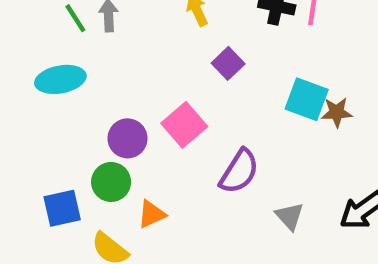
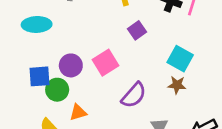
brown star: (337, 112) -> (177, 85), moved
blue square: (62, 208) -> (40, 76), moved

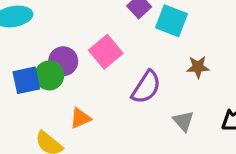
cyan square: (180, 59) -> (172, 21), moved
green circle: (57, 90) -> (49, 75), moved

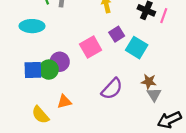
pink square: (106, 52) -> (91, 47), moved
gray triangle: (183, 121) -> (154, 94), moved

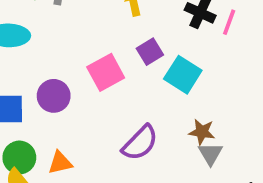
green circle: (49, 70) -> (19, 158), moved

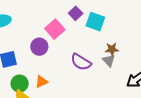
purple circle: (54, 96) -> (39, 47), moved
purple semicircle: (140, 143) -> (81, 62), turned 90
gray triangle: (210, 154) -> (109, 61), moved

